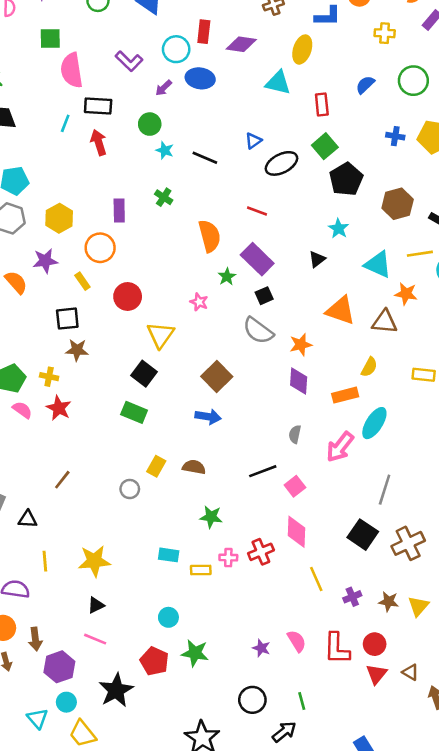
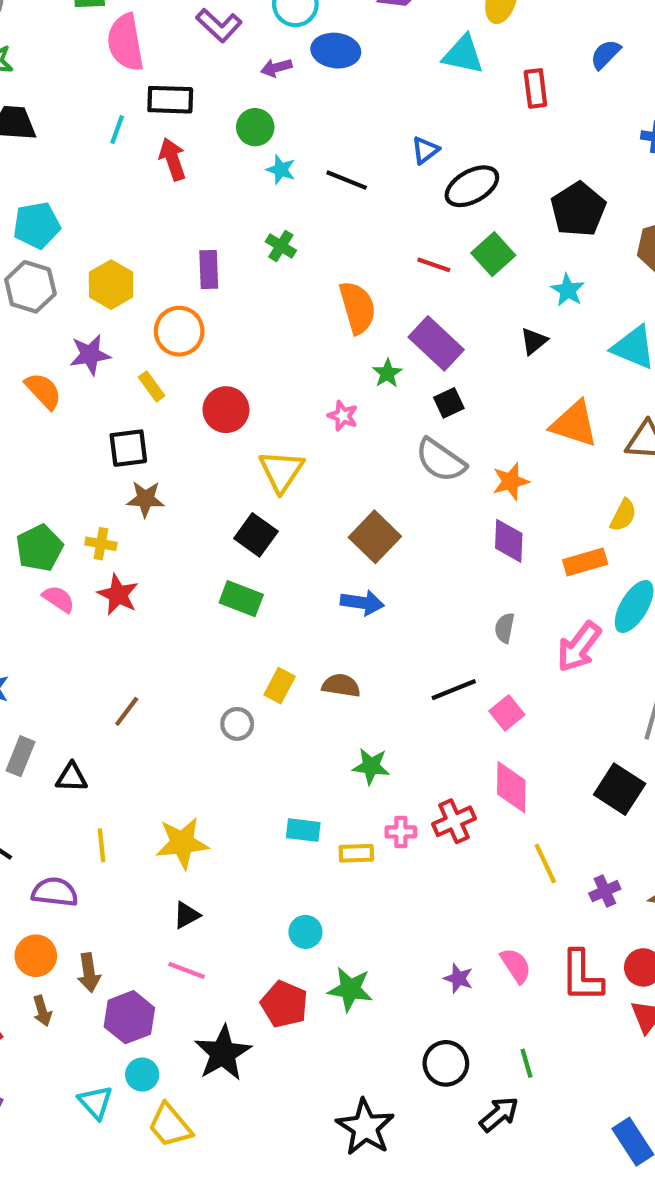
purple arrow: (164, 88) -> (276, 68), turned 30
green square: (325, 146) -> (493, 254), moved

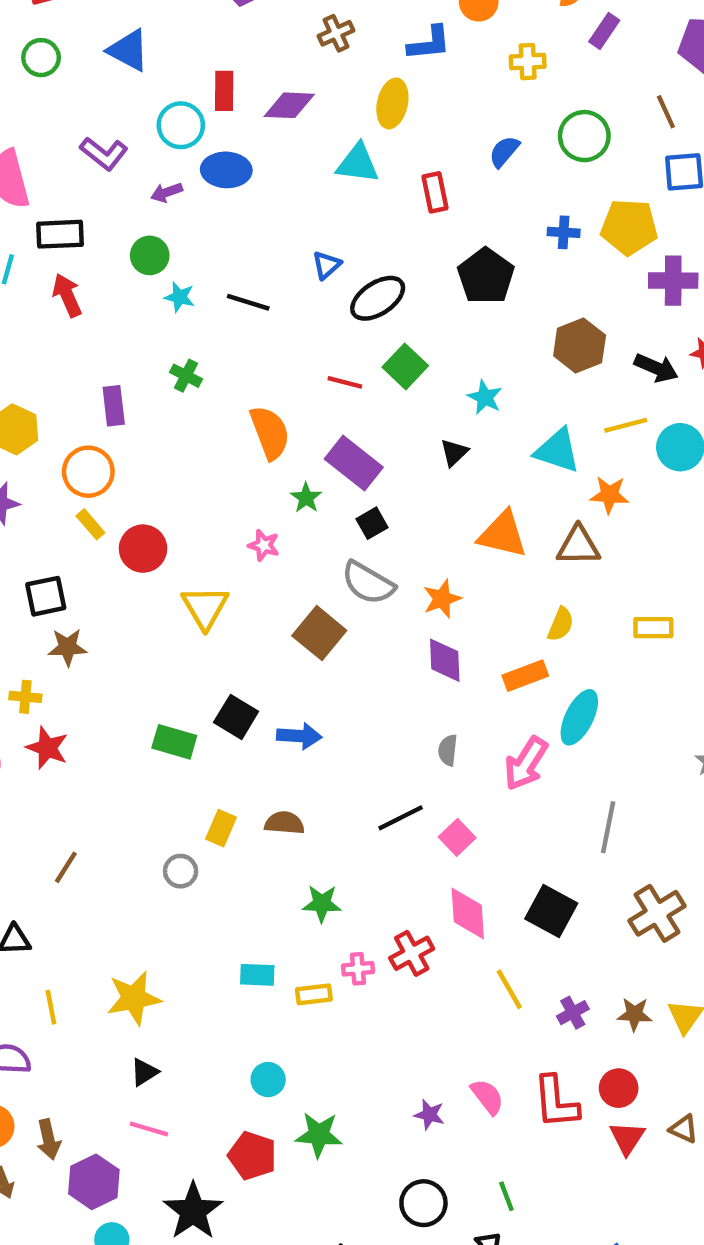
black pentagon: (578, 209) -> (486, 276), moved
yellow rectangle: (152, 386) -> (90, 524), moved
black square: (256, 535) -> (236, 717), moved
brown square: (375, 537) -> (319, 633), moved
black square: (620, 789) -> (551, 911), moved

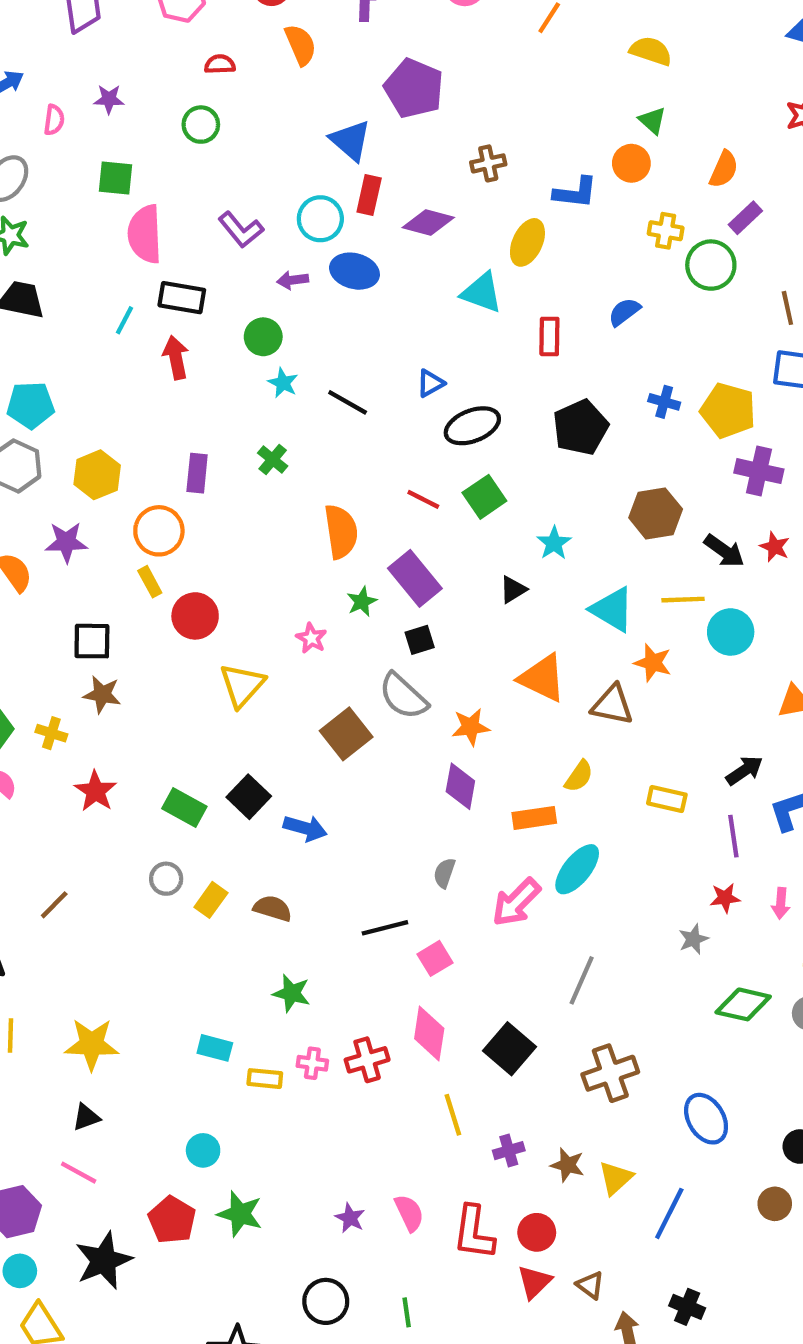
blue triangle: (128, 50) -> (350, 140), moved
green circle: (584, 136) -> (711, 265), moved
red star: (47, 748) -> (96, 791), moved
gray circle: (181, 871) -> (166, 879), moved

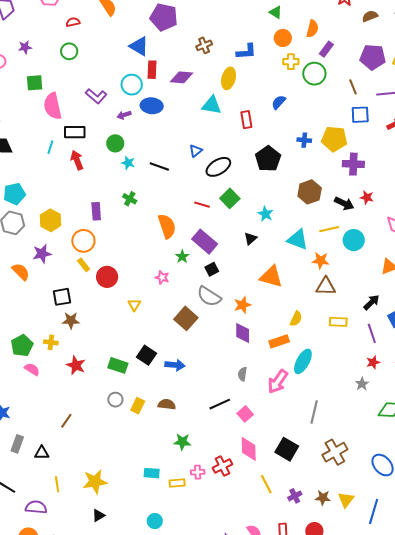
orange circle: (631, 163) -> (283, 38), moved
yellow triangle: (242, 685) -> (134, 305), size x0.6
brown triangle: (612, 705) -> (326, 286), moved

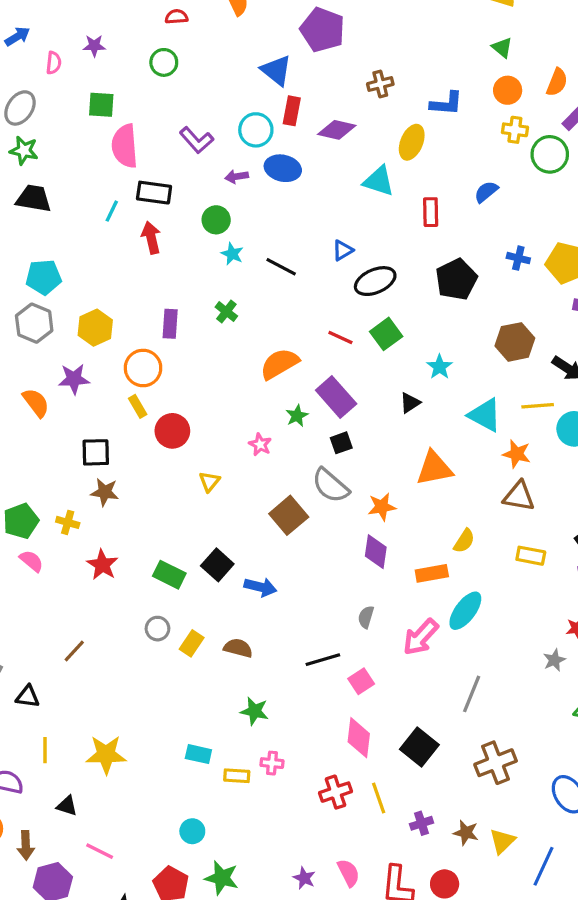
orange semicircle: (167, 226) -> (279, 364), turned -110
orange triangle: (271, 277) -> (434, 468), turned -35
red cross: (222, 466) -> (336, 792), moved
black triangle: (98, 515) -> (67, 806), moved, turned 40

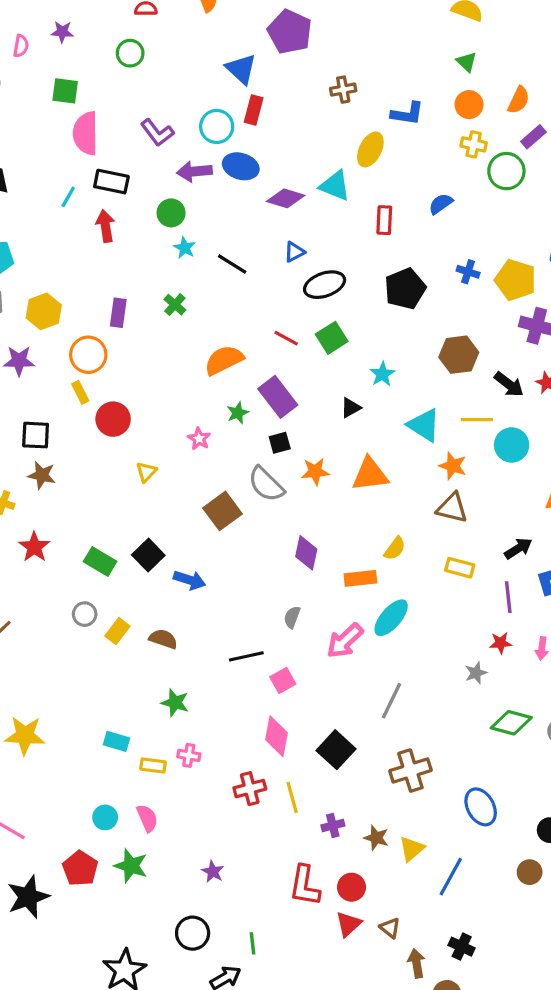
purple diamond: (337, 130) -> (286, 198), moved
purple arrow: (237, 177) -> (194, 171), size x1.5
orange star: (382, 507) -> (315, 472), moved
pink semicircle: (349, 873) -> (147, 818), moved

